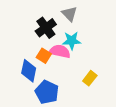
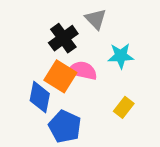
cyan star: (72, 41) -> (121, 56), moved
orange square: (44, 56) -> (60, 76), size x1.5

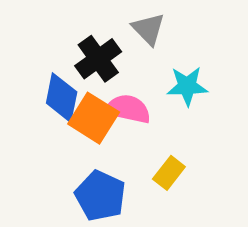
blue diamond: (40, 97) -> (62, 98), moved
yellow rectangle: (124, 107) -> (169, 173), moved

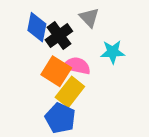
blue diamond: (62, 98) -> (37, 27), moved
yellow rectangle: (169, 173) -> (70, 92), moved, size x1.5

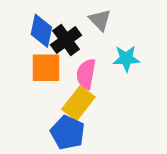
pink semicircle: (77, 66) -> (86, 74), turned -92
orange square: (56, 71) -> (46, 68), moved, turned -32

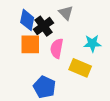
cyan star: (126, 58) -> (92, 43), moved
yellow rectangle: (78, 103) -> (80, 68), moved, turned 75

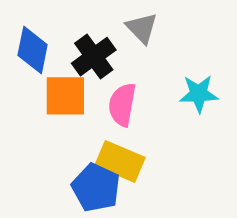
blue diamond: (27, 20) -> (33, 50), moved
yellow rectangle: (80, 68) -> (120, 161), moved

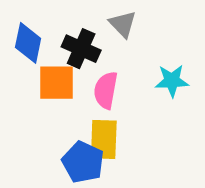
black cross: (94, 57) -> (81, 49), turned -30
yellow rectangle: (120, 161) -> (104, 139), turned 69

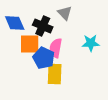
blue diamond: (28, 43) -> (15, 23), turned -35
blue pentagon: (83, 162) -> (44, 58), moved

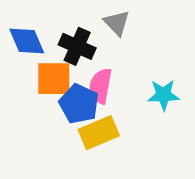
cyan star: (91, 43) -> (163, 95), moved
yellow rectangle: (55, 74) -> (99, 133), turned 65

